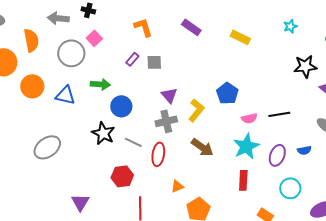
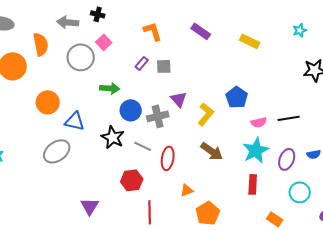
orange circle: (32, 86) -> (48, 102), moved
blue triangle: (65, 95) -> (75, 121), moved
gray cross: (166, 121) -> (158, 116), moved

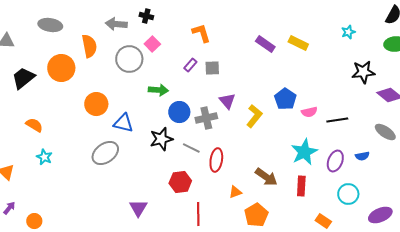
purple rectangle: (201, 31) -> (265, 44), moved
pink semicircle: (259, 122) -> (309, 112), moved
black star: (113, 137) -> (161, 139), turned 30
brown arrow: (212, 151) -> (266, 177), moved

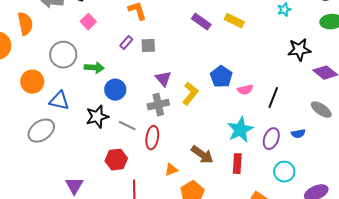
gray circle: (129, 59) -> (63, 55), moved
gray cross: (206, 118) -> (158, 105), moved
black line: (337, 120) -> (273, 98), turned -60

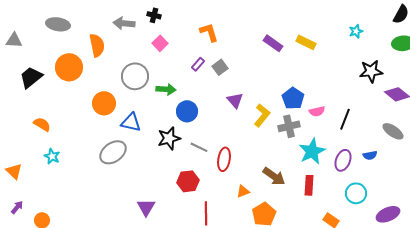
gray square: (148, 46) -> (220, 67), turned -35
gray cross: (158, 105) -> (289, 126), moved

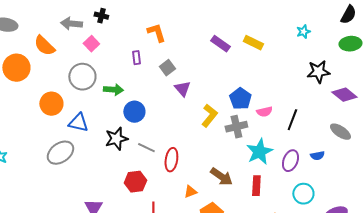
pink square: (160, 43) -> (91, 44), moved
orange semicircle: (97, 45) -> (44, 46), turned 145
purple rectangle: (198, 64) -> (136, 58), moved, turned -48
purple triangle: (235, 100) -> (182, 89), moved

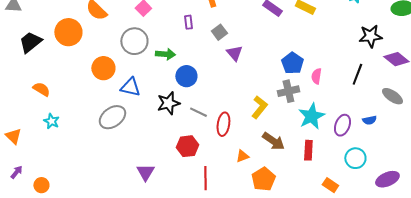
pink semicircle: (264, 112) -> (316, 76), turned 112
yellow L-shape: (209, 116) -> (259, 107), moved
black line: (292, 120) -> (357, 74), moved

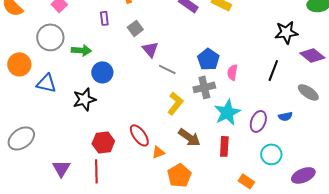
gray line: (198, 112) -> (167, 69), moved
gray ellipse: (112, 117) -> (21, 138), moved
red ellipse: (223, 124) -> (139, 135), moved, turned -45
red line: (205, 178) -> (96, 171), moved

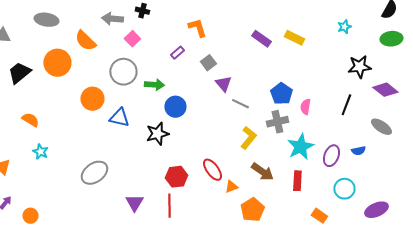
purple rectangle: (104, 18) -> (177, 53), turned 56

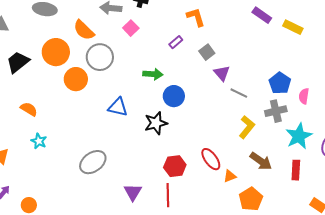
purple rectangle: (261, 39) -> (262, 15), moved
gray circle: (123, 72) -> (100, 57), moved
orange circle: (92, 99) -> (76, 79), moved

